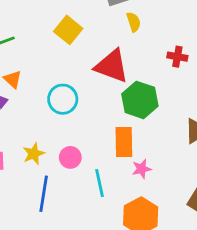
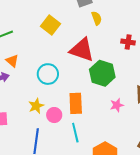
orange rectangle: (124, 142) -> (76, 103), moved
yellow star: (34, 154) -> (36, 106), moved
pink star: (142, 169) -> (117, 105), moved

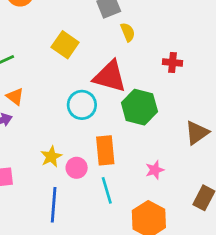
cyan circle: (48, 74) -> (82, 105), moved
pink star: (117, 105) -> (155, 170), moved

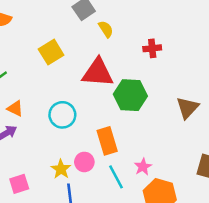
yellow square: (65, 45) -> (51, 52), turned 35
cyan circle: (82, 105) -> (62, 115), moved
yellow star: (51, 157) -> (61, 169), moved
pink star: (155, 170) -> (143, 167), moved

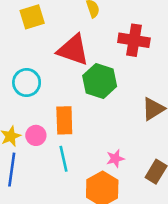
red cross: (152, 48) -> (134, 40), size x1.6
pink star: (143, 167) -> (115, 159), moved

